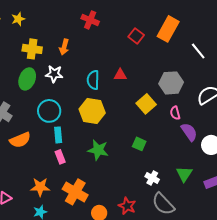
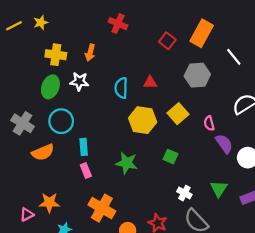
gray hexagon: (171, 83) -> (197, 75), moved
cyan circle: (49, 111) -> (61, 121), moved
yellow hexagon: (92, 111) -> (143, 120), moved
orange star: (40, 187) -> (49, 203), moved

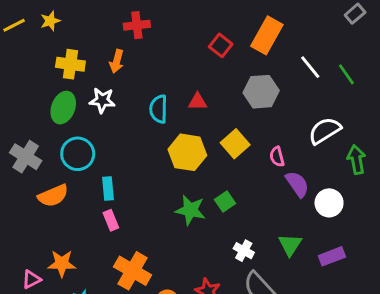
red cross: (118, 24) -> (137, 25), moved, turned -30
green square: (170, 157) -> (225, 201), turned 32
green star: (127, 163) -> (190, 210), moved

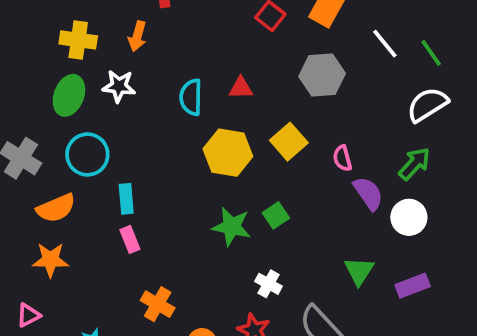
white semicircle: (325, 131) -> (427, 105), moved
green arrow: (356, 160) -> (414, 164), moved, turned 52
white cross: (244, 251) -> (268, 284), moved
orange star: (62, 264) -> (50, 260), moved
orange cross: (133, 271) -> (158, 304), size x0.7

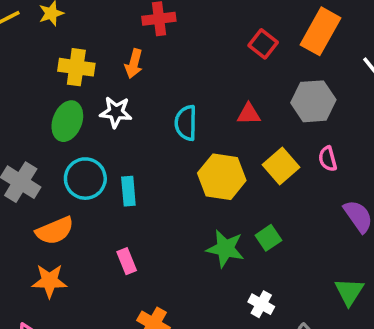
red triangle: (241, 88) -> (249, 114), moved
pink semicircle: (342, 158) -> (328, 159), moved
cyan rectangle: (126, 199) -> (128, 191), moved

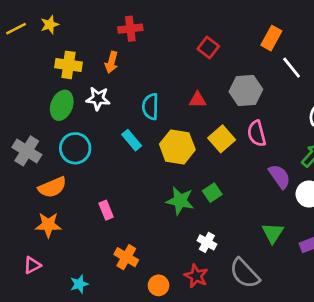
orange rectangle: (321, 31) -> (271, 38), moved, size x0.7
pink semicircle: (328, 159) -> (257, 133), size x1.4
cyan rectangle: (128, 191) -> (132, 140), moved, turned -35

